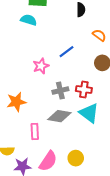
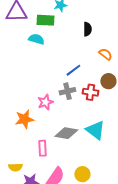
pink star: (41, 66) -> (45, 102), moved
red cross: (84, 90) -> (90, 92), moved
gray cross: (60, 91) -> (67, 91), moved

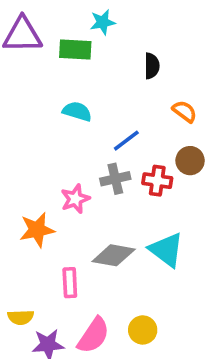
cyan semicircle: (36, 39) -> (77, 111), moved

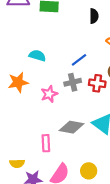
cyan semicircle: (77, 111) -> (37, 56), moved
orange star: (37, 230) -> (18, 82), moved

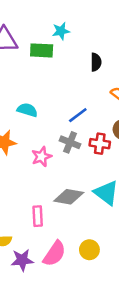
gray cross: (73, 82) -> (70, 142), turned 35

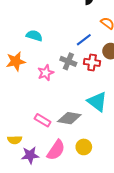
blue line: (78, 115) -> (84, 40), moved
gray diamond: (69, 197) -> (69, 118), moved
pink rectangle: (38, 216) -> (43, 120), turned -56

